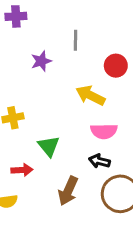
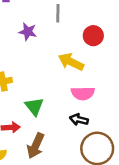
purple star: (41, 61) -> (28, 32), turned 30
brown arrow: (68, 191) -> (36, 146), moved

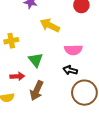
yellow arrow: (71, 62) -> (50, 25), moved

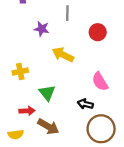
pink semicircle: (73, 50) -> (100, 82), moved, turned 60
brown arrow: (37, 91) -> (48, 127), turned -84

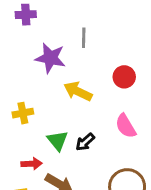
purple star: (42, 29) -> (50, 58), size x1.5
red circle: (98, 32) -> (124, 77), moved
black arrow: (85, 104) -> (85, 142), moved, turned -56

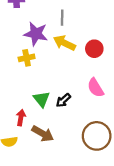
yellow arrow: (78, 91) -> (64, 43), moved
yellow cross: (23, 113) -> (27, 58), moved
red arrow: (32, 164) -> (21, 118), turned -77

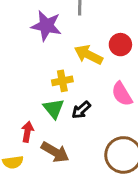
yellow arrow: (64, 43) -> (88, 55), moved
yellow cross: (27, 58) -> (62, 81), moved

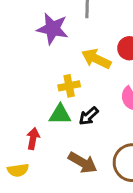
green triangle: (54, 108) -> (60, 114), turned -50
brown arrow: (55, 152) -> (83, 163), moved

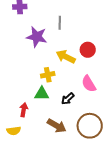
black arrow: (89, 116) -> (68, 99), moved

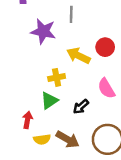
green triangle: (42, 94) -> (49, 101), turned -35
yellow semicircle: (14, 131) -> (42, 139), moved

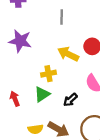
purple star: (43, 31) -> (20, 41), moved
red arrow: (27, 120) -> (15, 99), moved, turned -32

